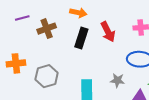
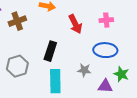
black rectangle: (81, 38) -> (50, 51), moved

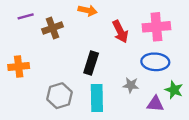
pink cross: (106, 20) -> (156, 27), size x1.6
gray hexagon: (17, 66) -> (60, 96), moved

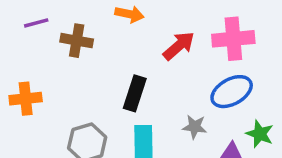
brown cross: (52, 28) -> (77, 41), turned 30
red arrow: (120, 31) -> (179, 46), turned -105
blue ellipse: (155, 62) -> (232, 92), turned -32

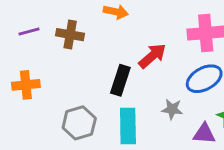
purple line: (36, 23) -> (29, 32), moved
red arrow: (179, 46) -> (152, 56), moved

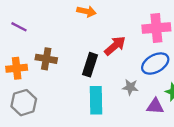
purple line: (29, 32) -> (19, 27), turned 42
brown cross: (70, 35) -> (46, 59), moved
gray hexagon: (79, 123) -> (24, 103), moved

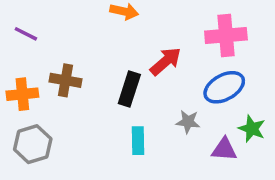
cyan rectangle: (96, 100) -> (138, 141), size x0.7

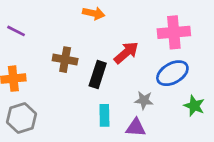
brown cross: (65, 80) -> (65, 60), moved
purple triangle: (224, 149) -> (136, 128), moved

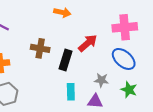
blue ellipse: (172, 73) -> (124, 59), turned 70
green star: (194, 106) -> (129, 90), moved

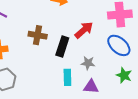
gray star: (101, 80) -> (88, 63), moved

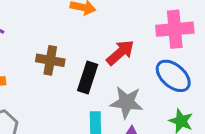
gray star: (88, 63) -> (127, 102), size x1.5

